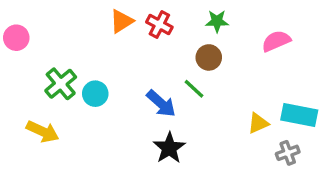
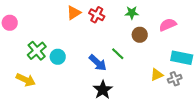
brown circle: (209, 57) -> (140, 35), moved
cyan rectangle: (299, 115) -> (182, 58), moved
gray cross: (288, 153) -> (175, 79), moved

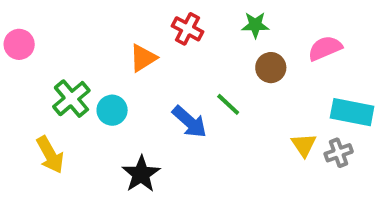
orange triangle: (74, 13) -> (143, 58), moved
yellow triangle: (157, 75) -> (304, 145), turned -40
yellow arrow: (26, 80) -> (50, 155), turned 36
black star: (103, 90) -> (141, 174), moved

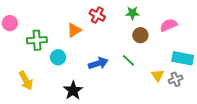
green cross: (71, 99) -> (37, 40), moved, turned 36
green line: (228, 104) -> (128, 60), moved
blue arrow: (189, 122) -> (98, 63), turned -60

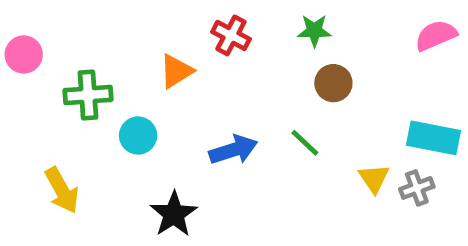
pink semicircle: (169, 25) -> (436, 35), moved

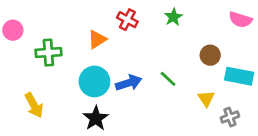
green star: (314, 31) -> (173, 17), turned -30
pink semicircle: (436, 35) -> (240, 20), turned -140
brown circle: (333, 83) -> (210, 55), moved
cyan circle: (138, 136) -> (94, 81), moved, size x1.5
gray cross: (417, 188) -> (230, 117), moved

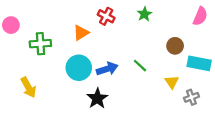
pink semicircle: (240, 20) -> (200, 16), turned -84
black star: (96, 118) -> (97, 98), moved

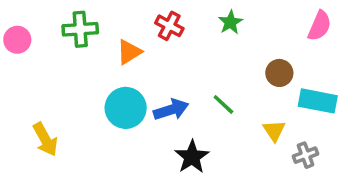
green cross: (40, 44) -> (80, 29), moved
black star: (97, 98) -> (192, 157), moved

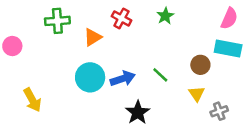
pink circle: (17, 40) -> (12, 46), moved
brown circle: (279, 73) -> (200, 65), moved
cyan rectangle: (318, 101) -> (228, 49), moved

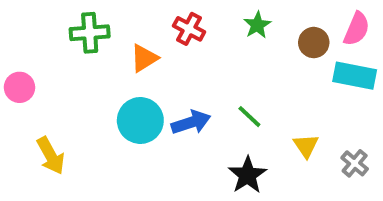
pink circle: (12, 46) -> (19, 87), moved
brown circle: (200, 65) -> (314, 43), moved
gray cross: (219, 111) -> (355, 163), moved, turned -30
black star: (138, 112) -> (247, 175), moved

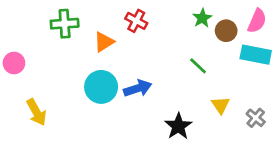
green star: (257, 25) -> (202, 18), moved
green line: (249, 117) -> (198, 66), moved

